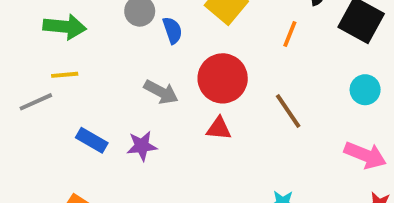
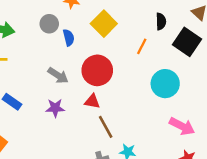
cyan circle: (365, 90) -> (165, 84), moved, size x1.5
brown line: (288, 111) -> (106, 127), moved
purple star: (142, 146) -> (55, 108), moved

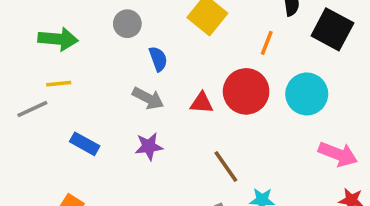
blue semicircle: (69, 38) -> (158, 59), moved
red circle: (97, 70) -> (246, 91), moved
red triangle: (92, 101) -> (202, 103), moved

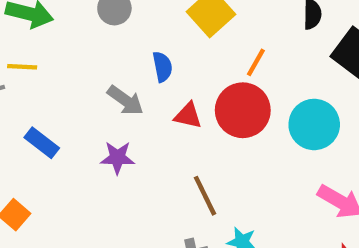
orange line: (267, 43) -> (256, 62), moved
blue semicircle: (158, 59) -> (162, 67), moved

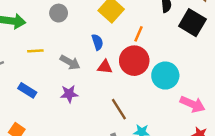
yellow line: (22, 67) -> (35, 51), moved
blue semicircle: (162, 67) -> (97, 42), moved
cyan circle: (314, 124) -> (165, 76), moved

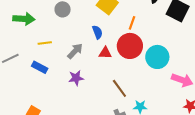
gray arrow: (70, 62) -> (75, 51), turned -72
blue rectangle: (27, 90) -> (40, 67), moved

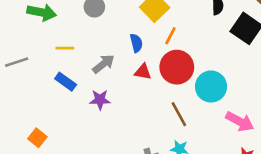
orange line: (132, 23) -> (170, 36), moved
blue rectangle: (40, 67) -> (66, 82), moved
brown line: (119, 88) -> (179, 114), moved

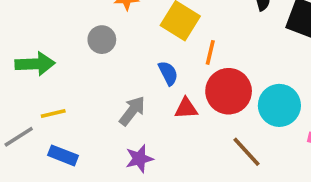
yellow line: (65, 48) -> (53, 114), moved
blue rectangle: (66, 82) -> (63, 155), moved

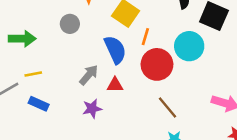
blue semicircle: (168, 73) -> (115, 50), size x1.6
cyan circle: (279, 105) -> (189, 46), moved
red triangle: (186, 108) -> (115, 85), moved

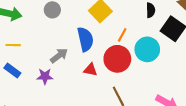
orange line: (145, 37) -> (122, 35), moved
red triangle: (115, 85) -> (90, 70), moved
purple star: (92, 109) -> (45, 76), moved

